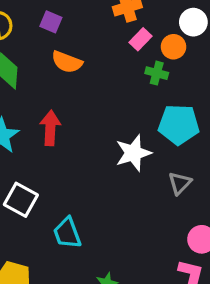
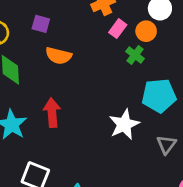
green cross: (157, 73) -> (135, 55), turned 30

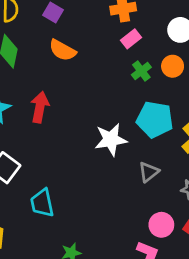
orange circle: (146, 31) -> (173, 66), moved

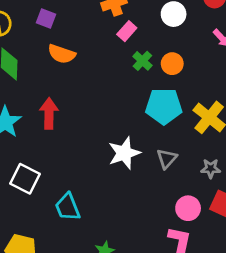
orange circle: (173, 66) -> (172, 64), moved
white star: (111, 140) -> (124, 153), moved

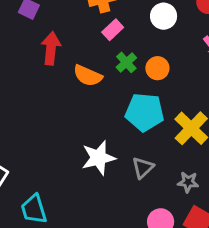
orange semicircle: (62, 54) -> (88, 76), moved
red arrow: (49, 113) -> (51, 48), moved

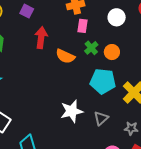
pink rectangle: (113, 30) -> (82, 26), turned -40

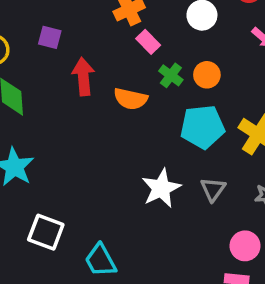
pink rectangle: (82, 26) -> (148, 42), turned -40

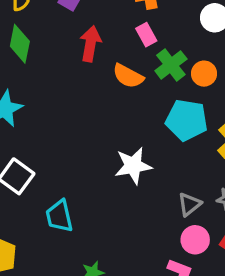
pink rectangle: (148, 42) -> (146, 35), moved
green cross: (171, 75) -> (171, 65), size x1.4
gray triangle: (213, 189) -> (189, 204), moved

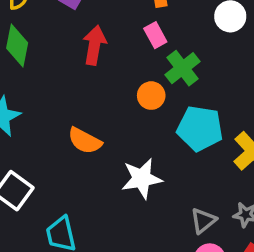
orange circle: (204, 74) -> (151, 96), moved
orange semicircle: (128, 76) -> (85, 141), moved

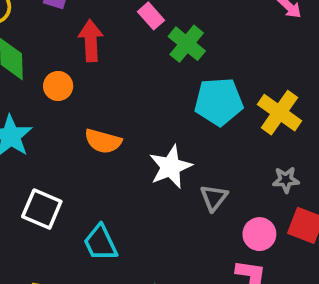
orange circle: (151, 96) -> (58, 86), moved
gray triangle: (203, 221) -> (214, 198), moved

